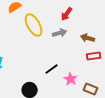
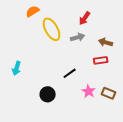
red rectangle: (94, 56) -> (101, 60), moved
pink star: (71, 79) -> (89, 91), moved

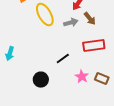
brown arrow: (106, 42) -> (90, 19), moved, turned -144
red rectangle: (101, 60) -> (94, 46), size x1.5

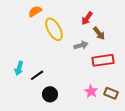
gray arrow: (71, 23) -> (81, 45), moved
black line: (63, 59) -> (37, 75), moved

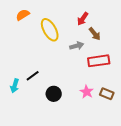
orange semicircle: (35, 11) -> (23, 15), moved
cyan arrow: (19, 68) -> (15, 86), moved
black circle: (50, 94) -> (54, 94), moved

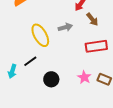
yellow ellipse: (50, 30) -> (40, 35), moved
gray arrow: (77, 46) -> (65, 27), moved

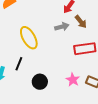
gray arrow: (65, 27) -> (62, 27), moved
black line: (30, 61) -> (19, 64), turned -32

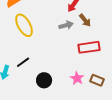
yellow ellipse: (29, 38) -> (24, 25), moved
black line: (19, 64) -> (23, 62), turned 32

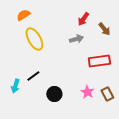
brown arrow: (85, 20) -> (104, 29), moved
brown rectangle: (97, 80) -> (107, 94), turned 40

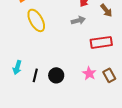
black line: (33, 76) -> (35, 75), moved, turned -40

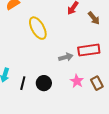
yellow ellipse: (36, 20) -> (38, 28), moved
gray arrow: (78, 20) -> (66, 57), moved

